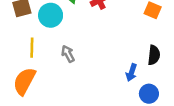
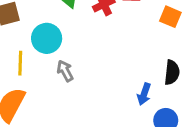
cyan circle: (51, 15) -> (47, 38), moved

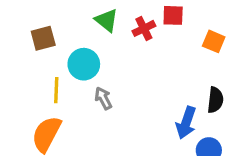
blue arrow: (144, 94) -> (186, 123), size x1.4

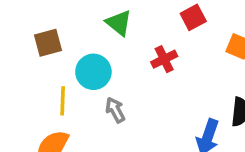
red square: (173, 15) -> (193, 17), turned -30
red cross: (144, 28) -> (164, 59), moved

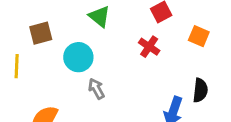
red cross: (164, 59) -> (149, 47), moved, turned -30
yellow line: (63, 101) -> (17, 66), moved

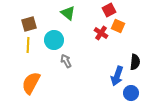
orange square: (199, 36) -> (118, 26), moved
yellow line: (17, 66) -> (28, 45), moved

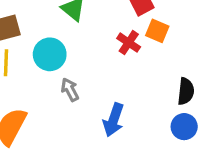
blue arrow: (117, 76) -> (114, 120), moved
blue circle: (131, 93) -> (184, 127), moved

